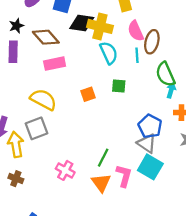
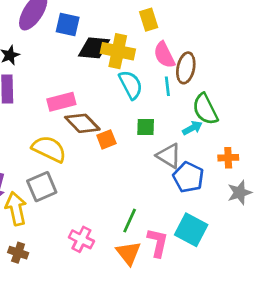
brown diamond: (46, 37) -> (82, 123), moved
cyan arrow: (171, 90) -> (192, 128), moved, turned 48
gray triangle: (147, 143) -> (169, 156), moved

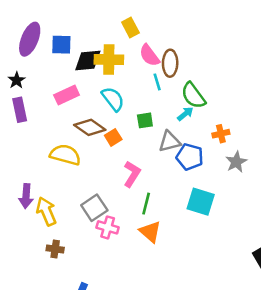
cyan semicircle: (131, 85) -> (113, 99), moved
pink rectangle: (61, 102) -> (67, 95), moved
gray triangle: (169, 156) -> (170, 142), turned -35
gray square: (42, 187) -> (94, 208), moved
pink L-shape: (158, 243) -> (132, 174), moved, turned 30

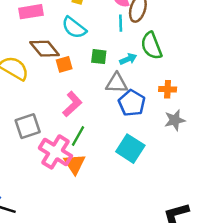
cyan semicircle: (113, 99) -> (74, 28), turned 150
cyan arrow: (185, 114) -> (128, 59), moved
pink cross: (108, 227) -> (55, 152), moved, size x1.5

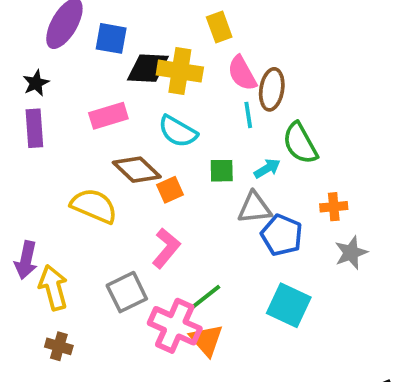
pink L-shape: (72, 104) -> (166, 248), moved
green line: (78, 136) -> (206, 297), turned 30

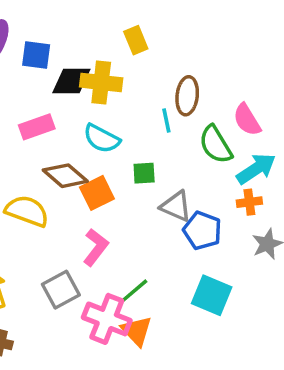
pink semicircle: (242, 73) -> (247, 120), moved
cyan arrow: (267, 169) -> (256, 169), moved, size x1.6
orange square: (170, 190) -> (97, 193), size x1.4
gray triangle: (254, 208) -> (176, 206), turned 32

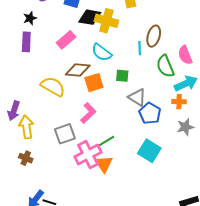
pink rectangle: (37, 127) -> (66, 40), turned -30
brown diamond: (65, 176) -> (78, 70), turned -45
pink cross: (107, 319) -> (88, 155), turned 32

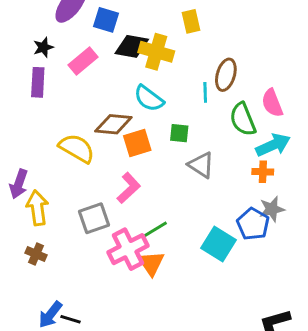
pink rectangle: (66, 40) -> (83, 61), moved
blue pentagon: (150, 113) -> (253, 224), moved

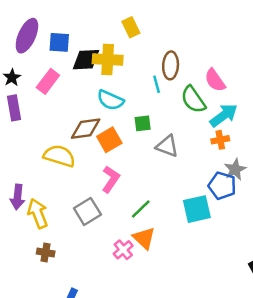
cyan square: (218, 244) -> (197, 209), turned -32
pink cross: (128, 249) -> (123, 250), moved, size x0.6

